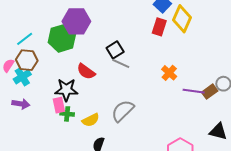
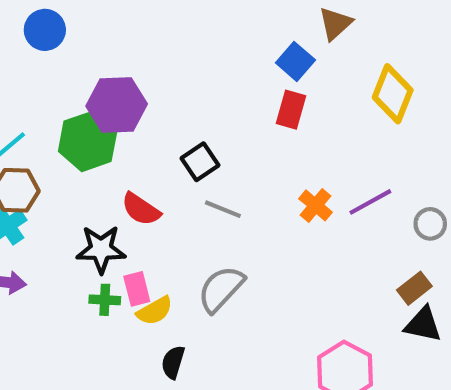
yellow diamond: (182, 19) -> (393, 94), moved
gray line: (121, 64) -> (223, 209), moved
purple line: (194, 91) -> (370, 202), moved, turned -35
brown rectangle: (210, 92) -> (414, 288), moved
pink rectangle: (59, 105) -> (137, 289), moved

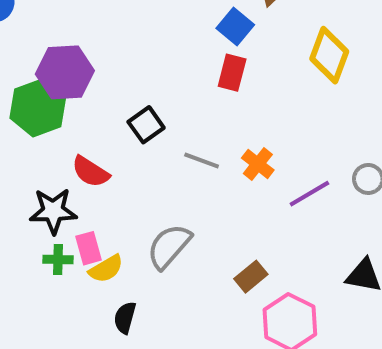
purple line: (370, 202) -> (309, 194), moved
gray line: (223, 209) -> (202, 161), moved
brown rectangle: (414, 288) -> (251, 277), moved

